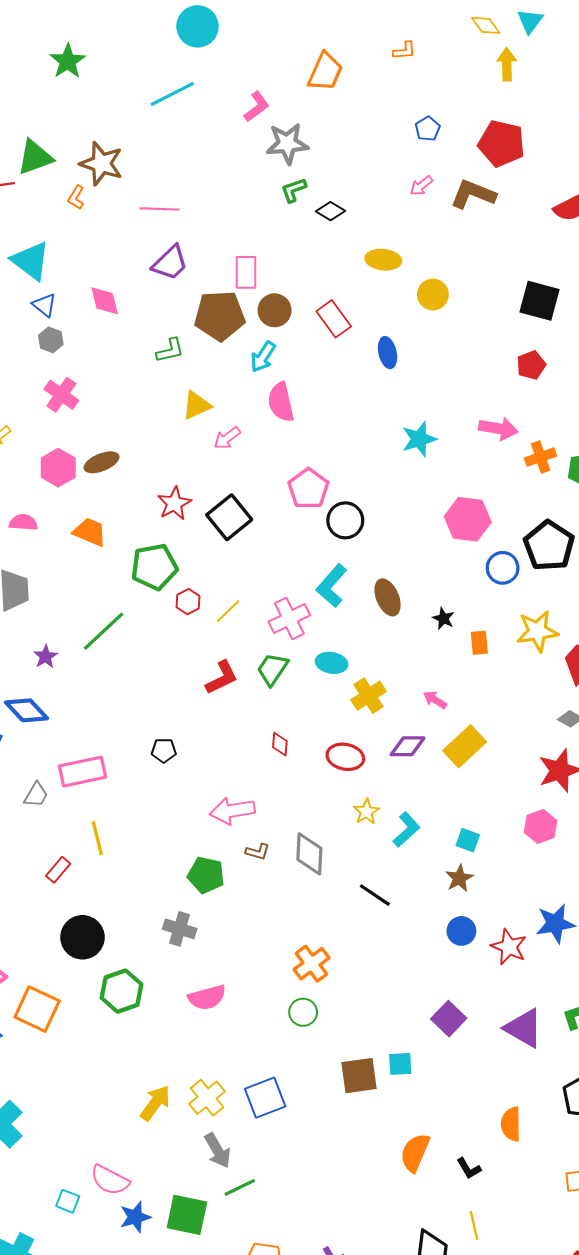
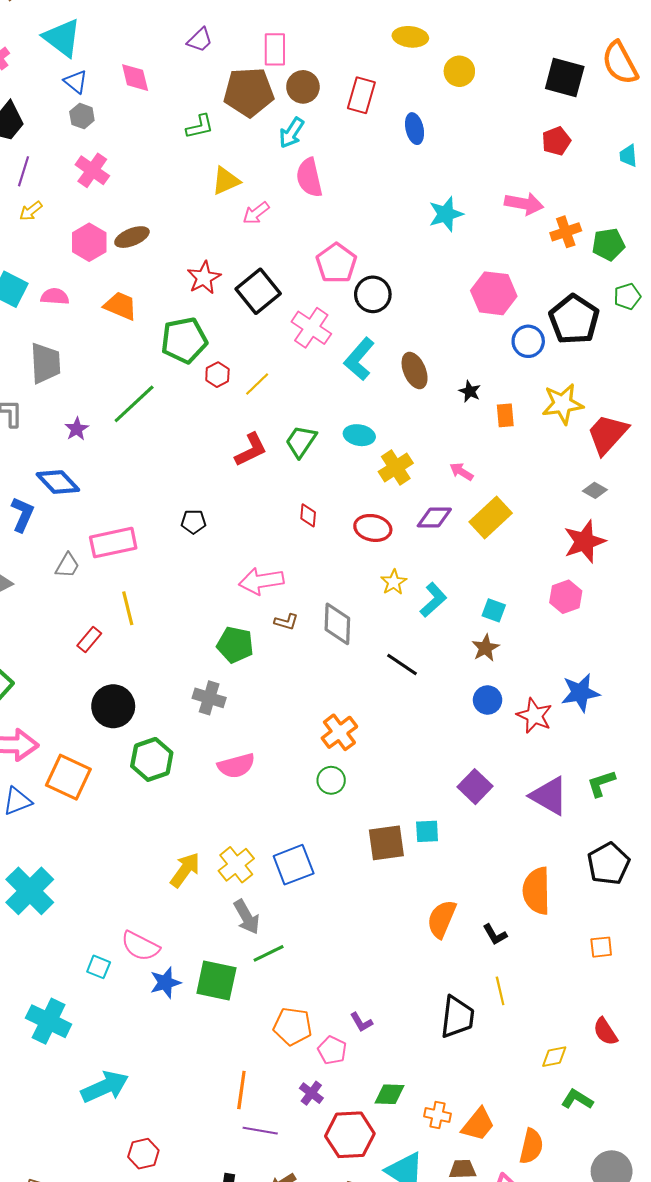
purple trapezoid: (170, 263) -> (200, 40), size x0.7
red rectangle: (334, 319) -> (361, 95), turned 52
pink cross: (289, 619) -> (311, 328), moved, turned -30
orange semicircle: (511, 1124) -> (537, 891), size x1.4

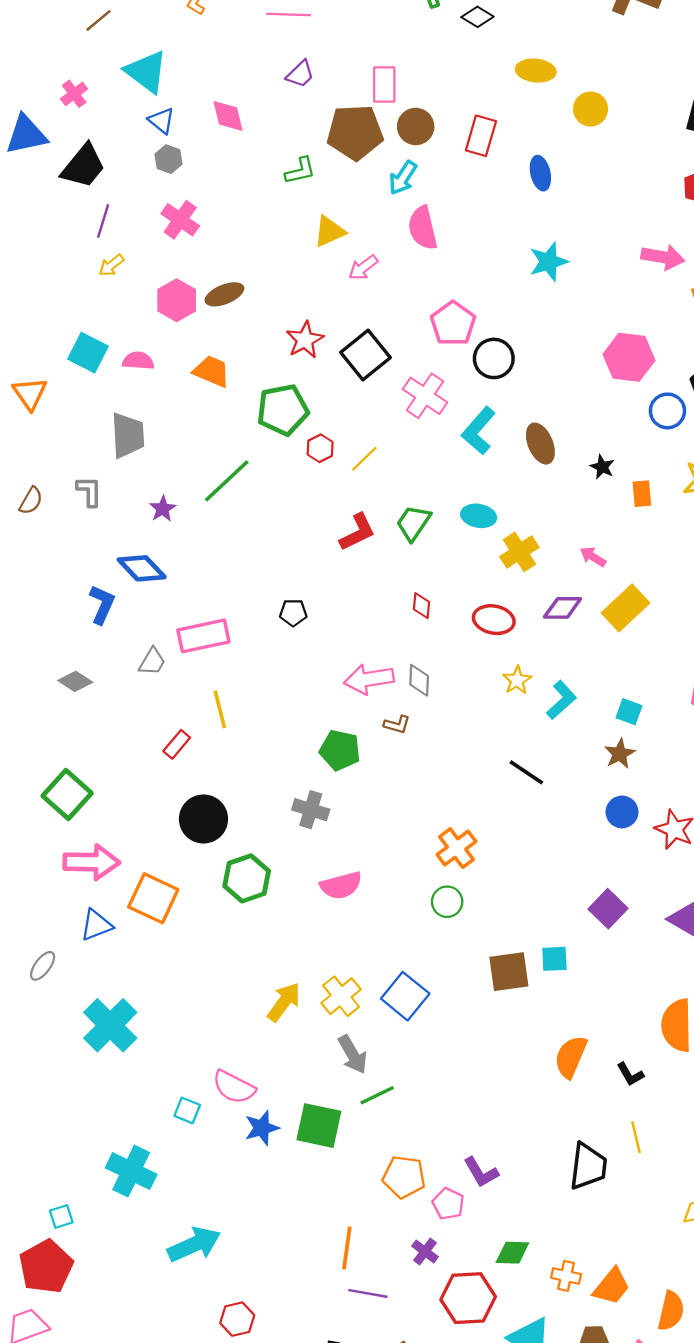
cyan star: (446, 214) -> (549, 262), moved
gray diamond: (337, 624) -> (419, 680), moved, size x0.7
blue square: (294, 865) -> (405, 996), turned -30
purple L-shape: (361, 1022) -> (481, 1172), size x1.4

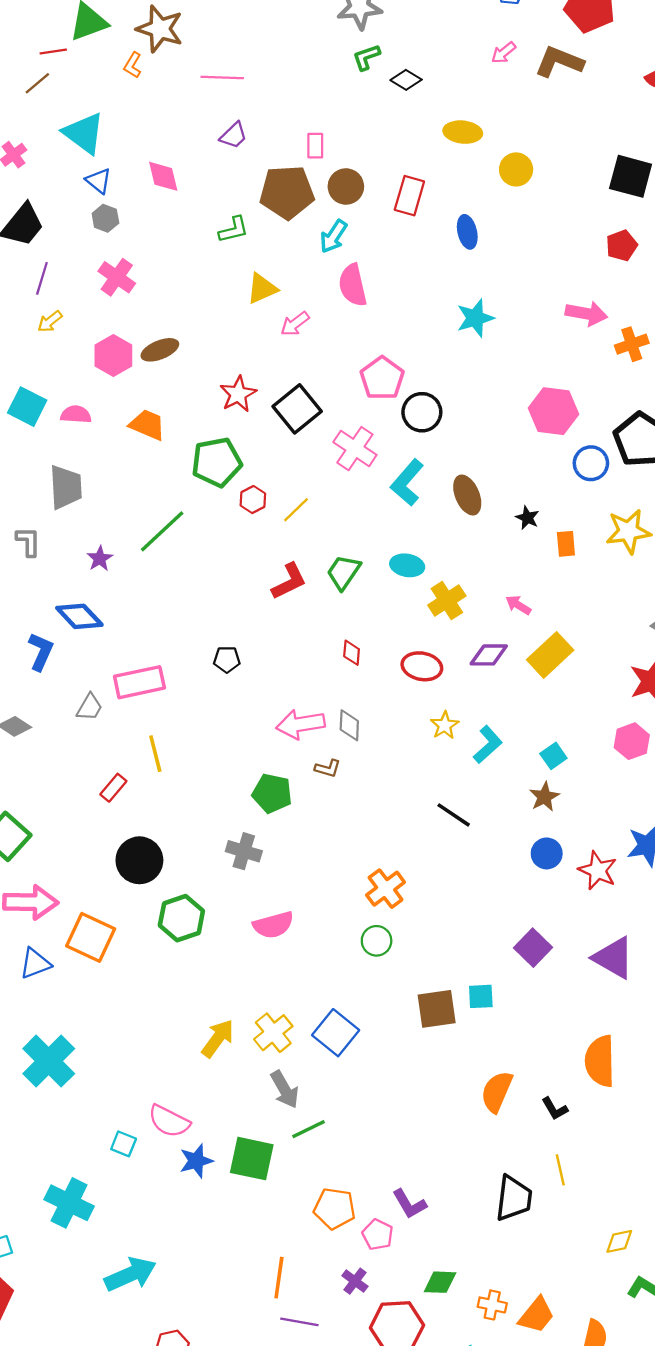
pink rectangle: (384, 85) -> (315, 146), size x0.7
cyan square: (629, 712) -> (553, 756), turned 35

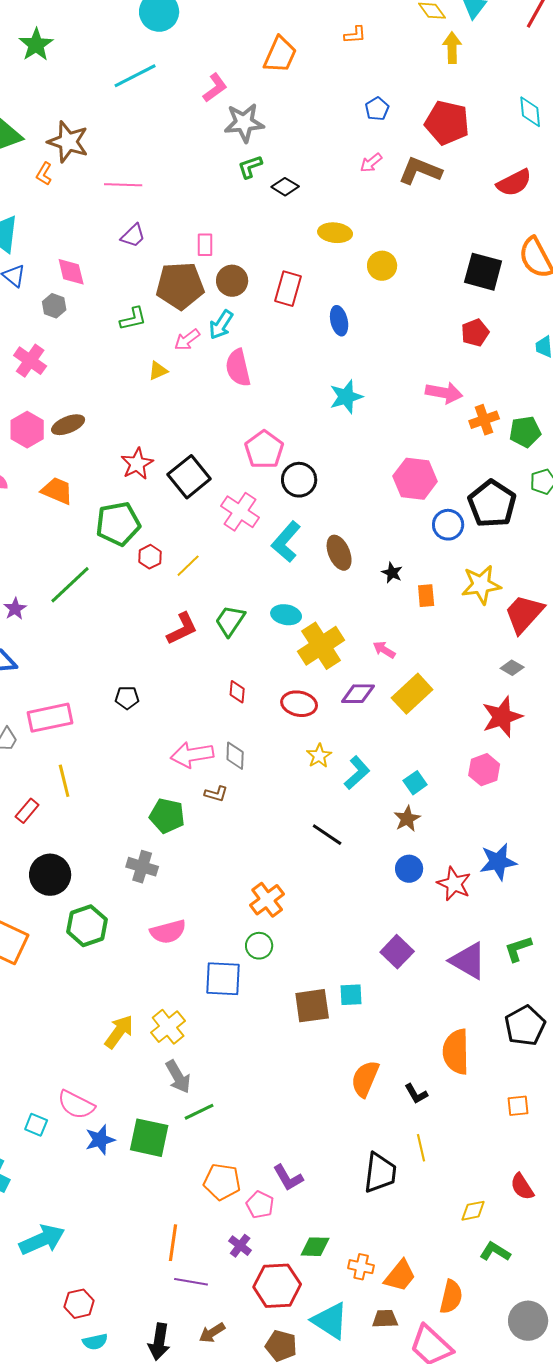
gray hexagon: (105, 218) -> (54, 306), moved
yellow triangle: (262, 289) -> (158, 371), size x0.7
pink arrow: (295, 324) -> (187, 340), moved
yellow cross: (447, 601) -> (321, 646), size x1.4
blue square: (336, 1033) -> (223, 979), moved, turned -36

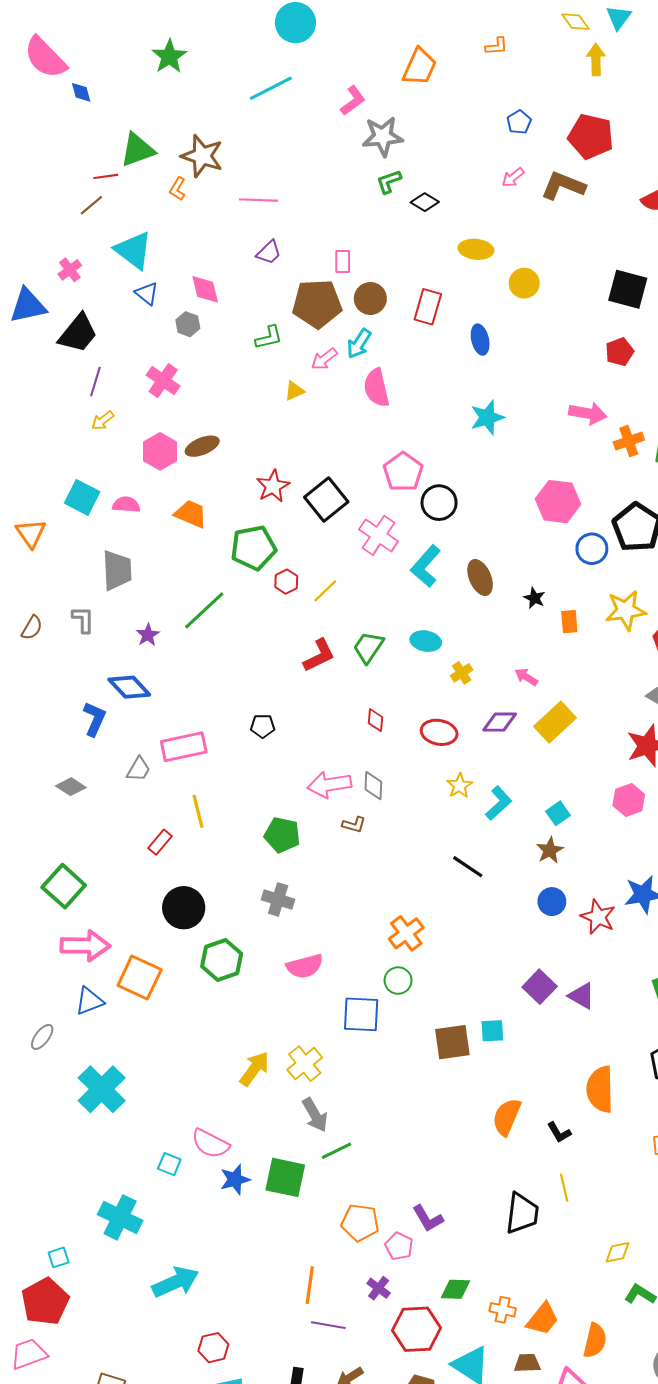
yellow cross: (321, 646) -> (462, 673), size x0.5
green pentagon: (167, 816) -> (282, 835), moved
purple triangle: (468, 961) -> (582, 996), moved, size x0.7

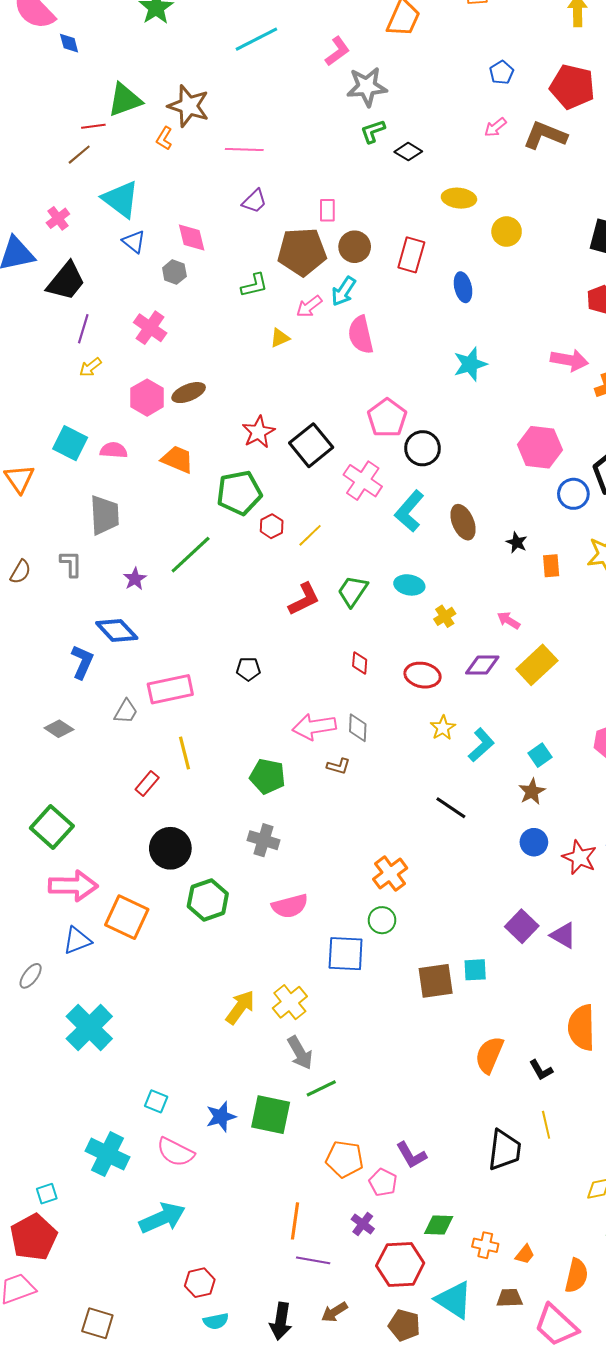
pink semicircle: (210, 1144) -> (175, 1152), moved
orange trapezoid: (543, 1319) -> (525, 1254), size x0.6

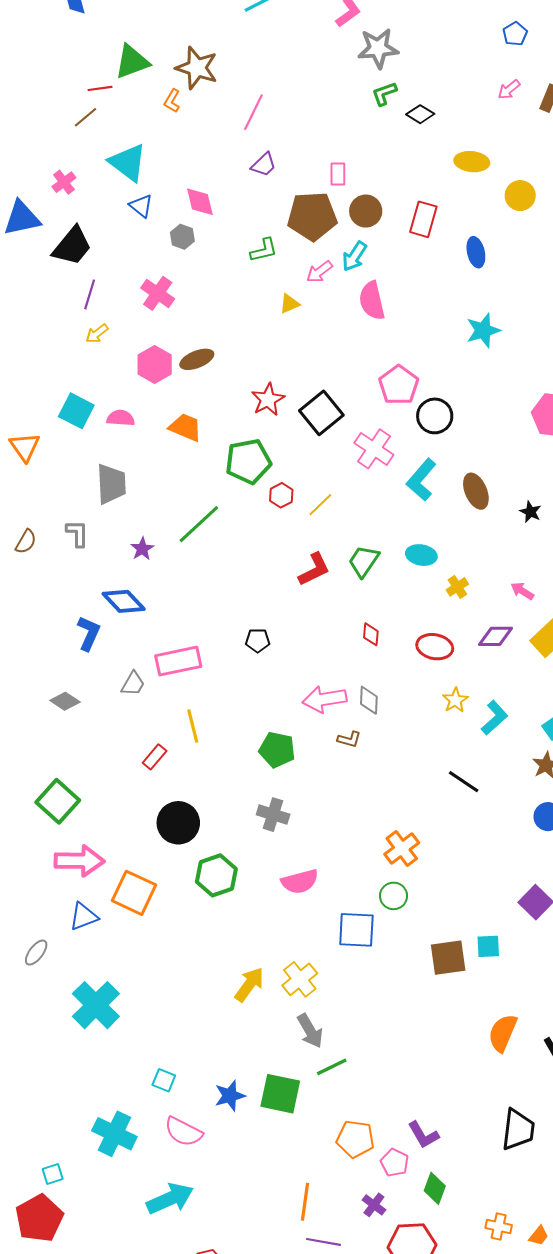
pink line: (244, 149) -> (253, 112), turned -66
green diamond: (439, 1225) -> (435, 1188), moved, turned -72

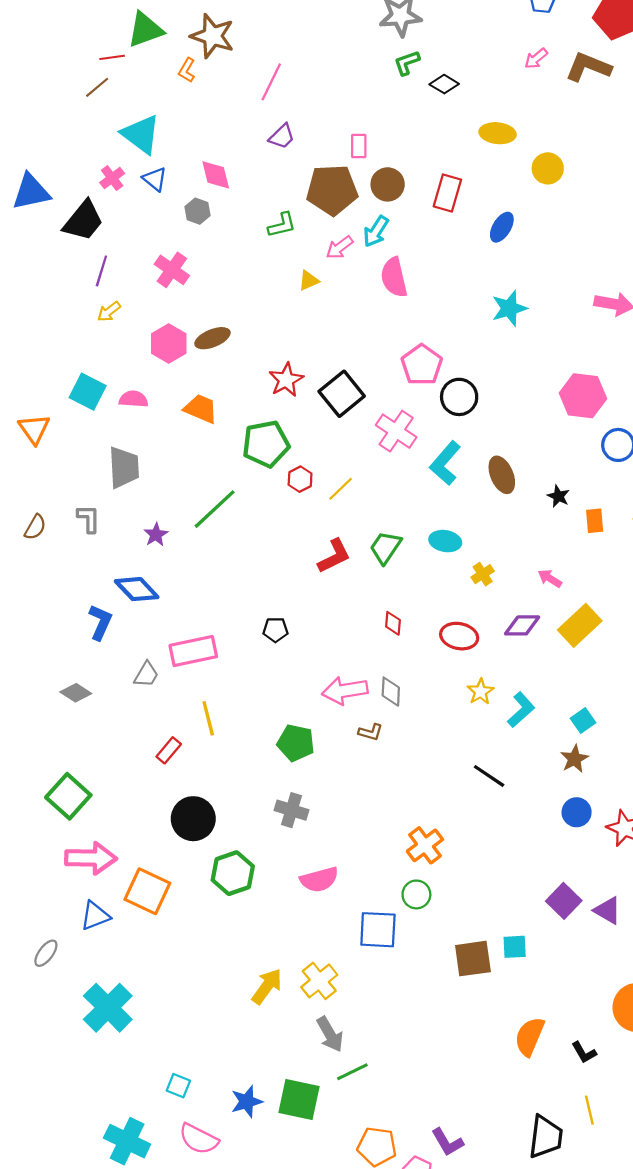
pink cross: (64, 182) -> (112, 178), moved
blue ellipse: (476, 252) -> (502, 227), turned 44

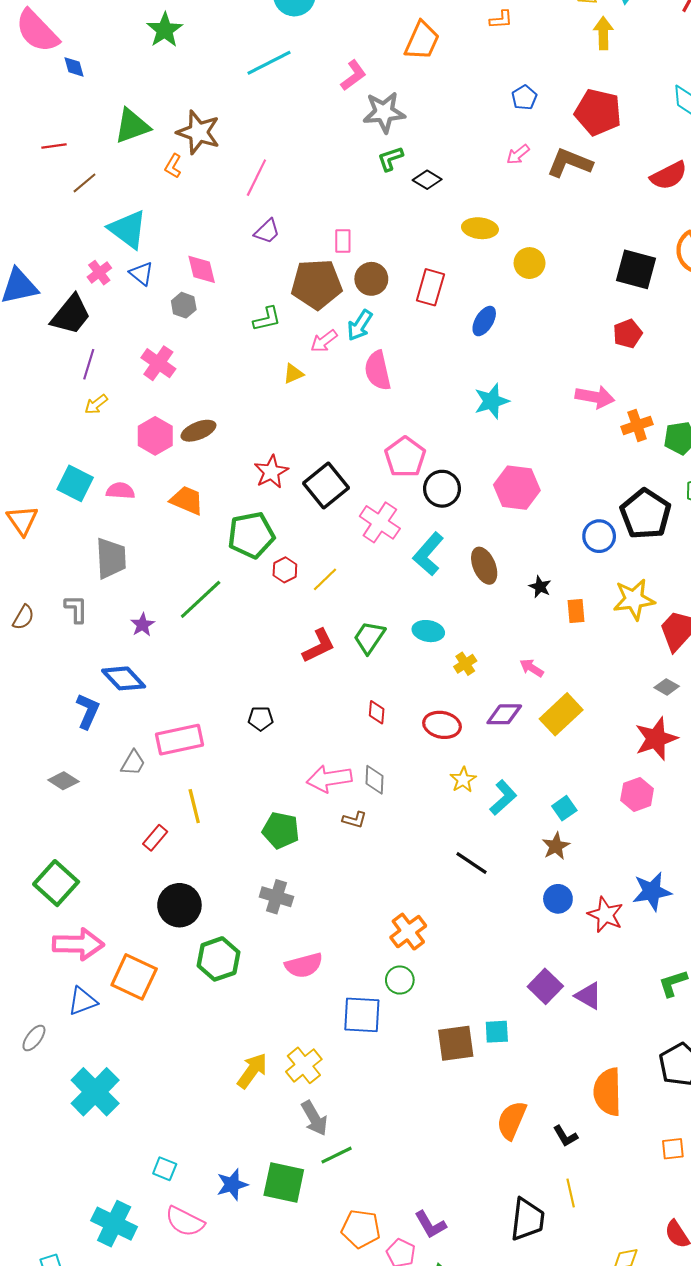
red line: (112, 57) -> (54, 146), moved
pink hexagon: (583, 396) -> (517, 488), moved

